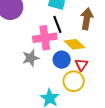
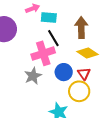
yellow diamond: (74, 44) -> (87, 53), moved

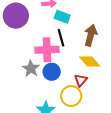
blue circle: (64, 72) -> (52, 72), moved
gray star: (33, 76) -> (31, 69), turned -30

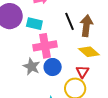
cyan rectangle: (62, 17) -> (34, 24), moved
black line: (61, 38) -> (70, 21), moved

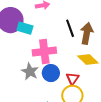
cyan rectangle: (34, 24) -> (25, 28), moved
red triangle: (82, 72) -> (73, 79), moved

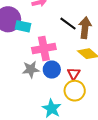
black line: (70, 28) -> (68, 24), turned -30
gray star: (30, 72) -> (31, 69), turned -30

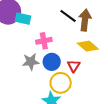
pink cross: (44, 48) -> (44, 41), size x0.7
yellow circle: (75, 91) -> (61, 83), moved

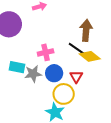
black line: (68, 16) -> (77, 49), moved
cyan rectangle: (23, 19) -> (17, 67), moved

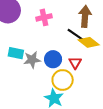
pink cross: (46, 52) -> (44, 17), moved

